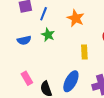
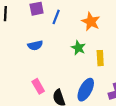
green star: (48, 35) -> (78, 48), moved

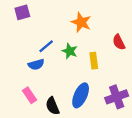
blue line: (56, 17) -> (46, 46), moved, turned 32
blue semicircle: (35, 45) -> (36, 64), moved

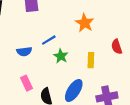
green star: (70, 51) -> (61, 56), moved
blue semicircle: (36, 64) -> (24, 52), moved

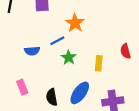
orange star: (85, 23) -> (75, 23), moved
pink rectangle: (27, 83) -> (22, 87), moved

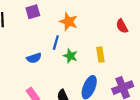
blue line: (57, 41) -> (56, 43), turned -32
red semicircle: (125, 51) -> (122, 26), moved

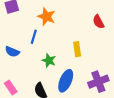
green star: (70, 56) -> (49, 60), moved
blue semicircle: (34, 58) -> (12, 52), turned 40

